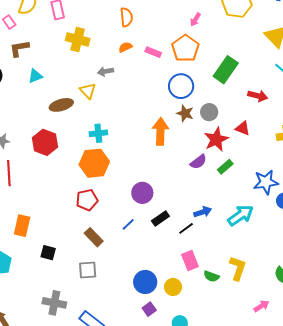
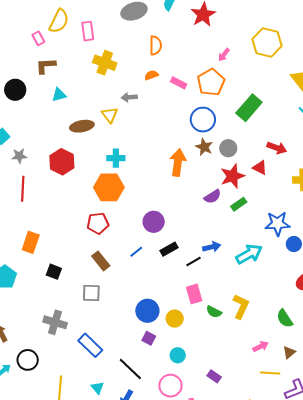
red arrow: (258, 96) -> (277, 148), moved
purple square: (149, 309) -> (149, 338), turned -32

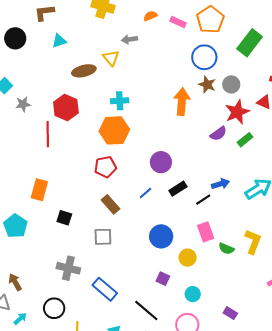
red line: (23, 189) -> (48, 134), moved
blue circle: (147, 311) -> (161, 236), moved
black circle: (28, 360) -> (54, 308), moved

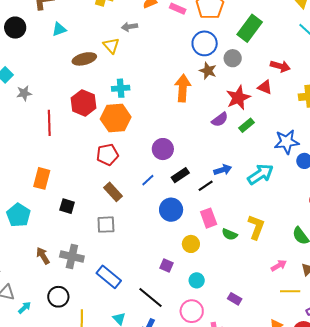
gray circle: (231, 84) -> (233, 58), moved
red hexagon: (66, 108) -> (84, 103), moved
blue circle: (161, 236) -> (171, 210), moved
brown arrow: (15, 282) -> (43, 256), moved

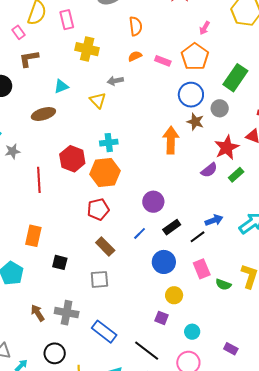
cyan triangle: (59, 29) -> (61, 86), moved
brown ellipse: (84, 59) -> (43, 114), moved
yellow circle: (191, 244) -> (174, 295), moved

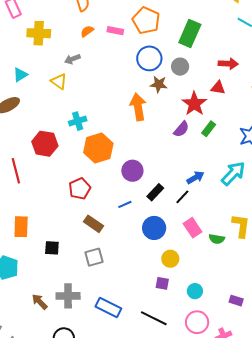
orange hexagon: (105, 173) -> (98, 148), moved
blue line: (140, 233) -> (125, 204), turned 32

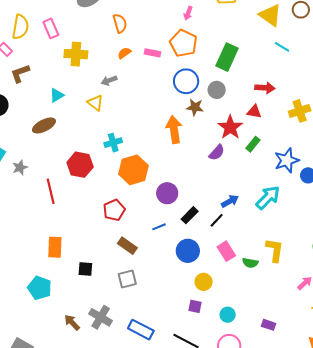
green rectangle: (209, 129) -> (253, 144), moved
gray cross: (68, 296) -> (101, 317), turned 30

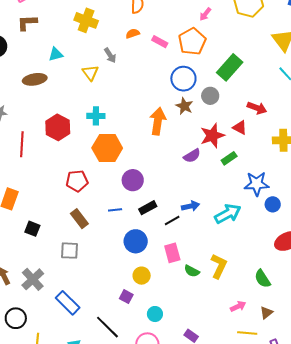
gray arrow: (109, 80) -> (110, 55), turned -119

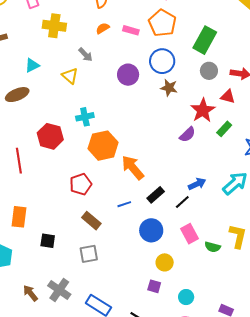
gray circle: (210, 96) -> (209, 71), moved
orange arrow: (158, 121) -> (133, 168), moved, turned -36
purple circle: (133, 180) -> (128, 75), moved

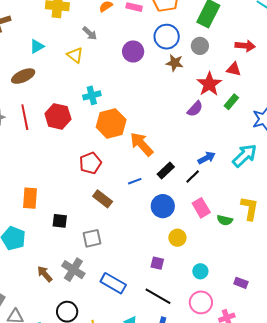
gray circle: (209, 71) -> (200, 46), moved
red line: (19, 161) -> (25, 117), moved
gray square: (89, 254) -> (92, 238), moved
purple square: (154, 286) -> (157, 263), moved

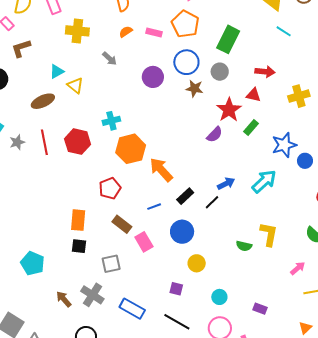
yellow triangle: (75, 55) -> (75, 86), moved
orange rectangle: (30, 198) -> (78, 220), moved
pink rectangle: (201, 208) -> (144, 242), moved

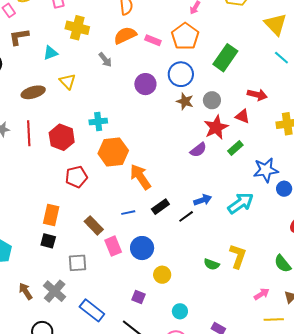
orange semicircle: (126, 32) -> (125, 35), size x1.6
cyan triangle: (57, 71) -> (50, 53), moved
gray circle: (220, 72) -> (212, 100), moved
red pentagon: (110, 188) -> (76, 177), moved
blue circle: (182, 232) -> (142, 248), moved

